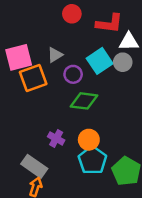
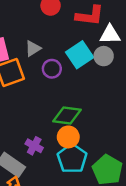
green diamond: (84, 101) -> (67, 115), moved
purple cross: (56, 138) -> (34, 146), moved

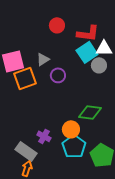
cyan square: (80, 55) -> (87, 52), moved
green diamond: (67, 115) -> (90, 112), moved

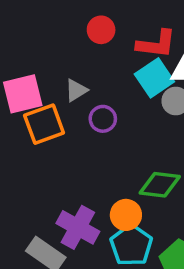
purple cross: (44, 136) -> (78, 227), size x1.6

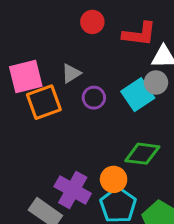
cyan square: (154, 78) -> (138, 95), moved

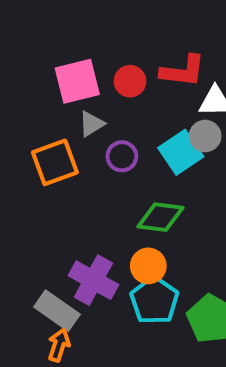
red circle: (92, 22) -> (130, 81), moved
pink square: (26, 76) -> (77, 81), moved
green diamond: (142, 154) -> (160, 217), moved

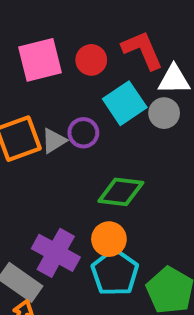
red L-shape: (183, 71) -> (142, 50), turned -120
gray triangle: (91, 124) -> (54, 141), moved
cyan square: (181, 152) -> (125, 103), moved

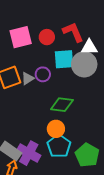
cyan square: (125, 103) -> (64, 59), turned 30
gray circle: (164, 113) -> (84, 64), size x1.6
purple cross: (56, 253) -> (29, 153), moved

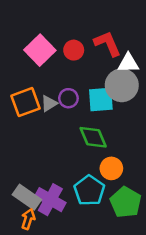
pink square: (21, 37) -> (40, 50), turned -30
cyan square: (64, 59) -> (101, 100), moved
green diamond: (62, 105) -> (93, 137), turned 60
orange circle: (56, 129) -> (111, 168), moved

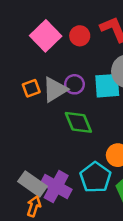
orange square: (26, 102) -> (31, 88), size x0.6
gray triangle: (49, 103) -> (55, 90), size x1.5
green diamond: (93, 137) -> (78, 122), moved

